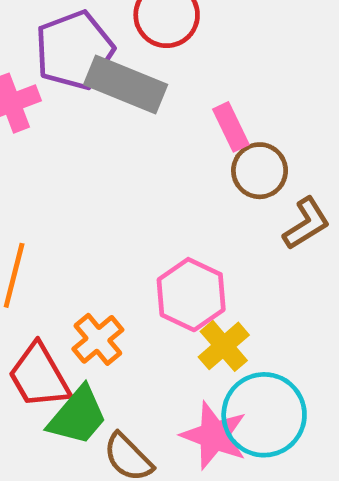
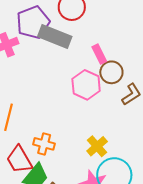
pink hexagon: (191, 295) -> (86, 85), moved
orange cross: (98, 339) -> (44, 144), turned -35

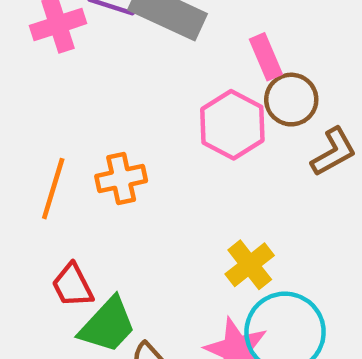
orange cross: (44, 144) -> (121, 178), moved, turned -30
red trapezoid: (19, 160) -> (73, 285), size x0.7

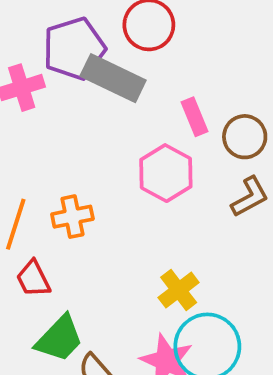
brown circle: (291, 100) -> (245, 137), moved
red trapezoid: (73, 285) -> (33, 279), moved

